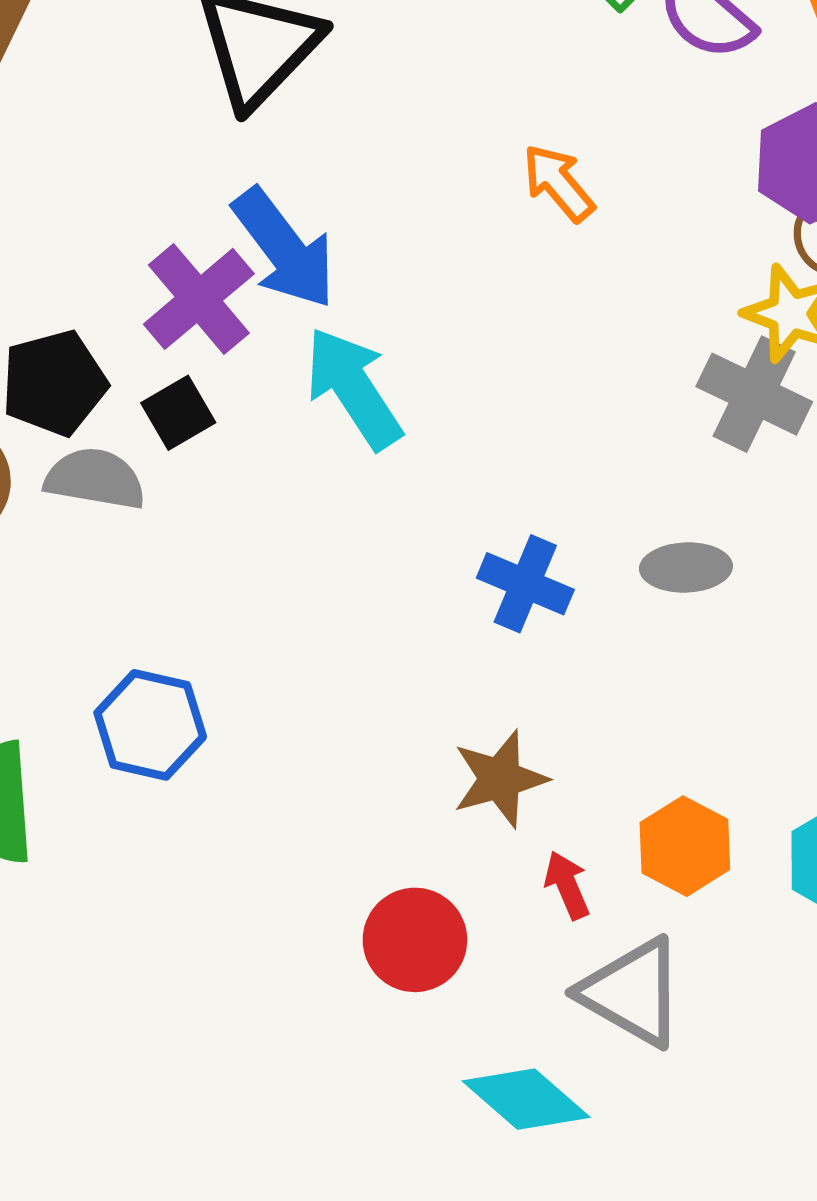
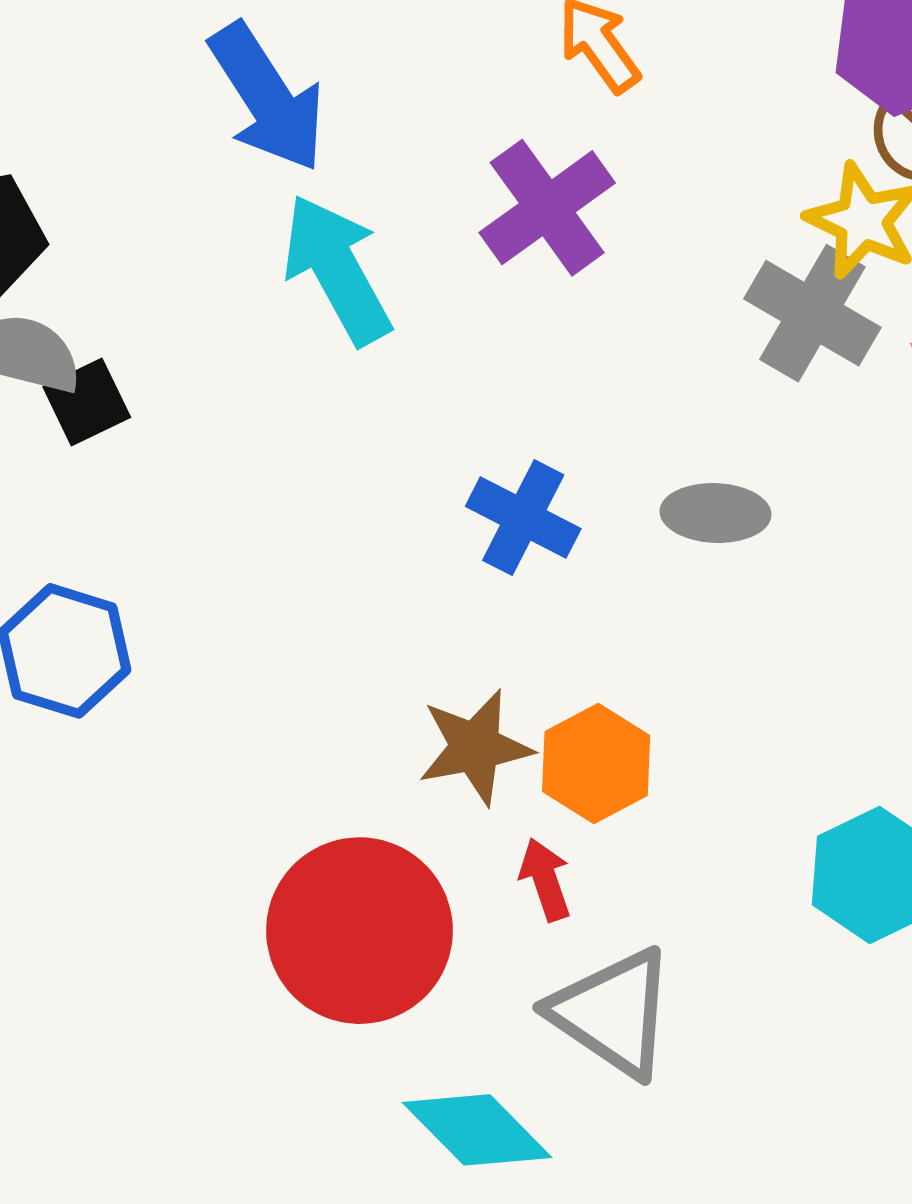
purple cross: (199, 299) -> (547, 208), moved
black square: (178, 413) -> (87, 402), moved
orange hexagon: (685, 846) -> (596, 763), moved
red circle: (415, 940) -> (359, 931), size x1.5

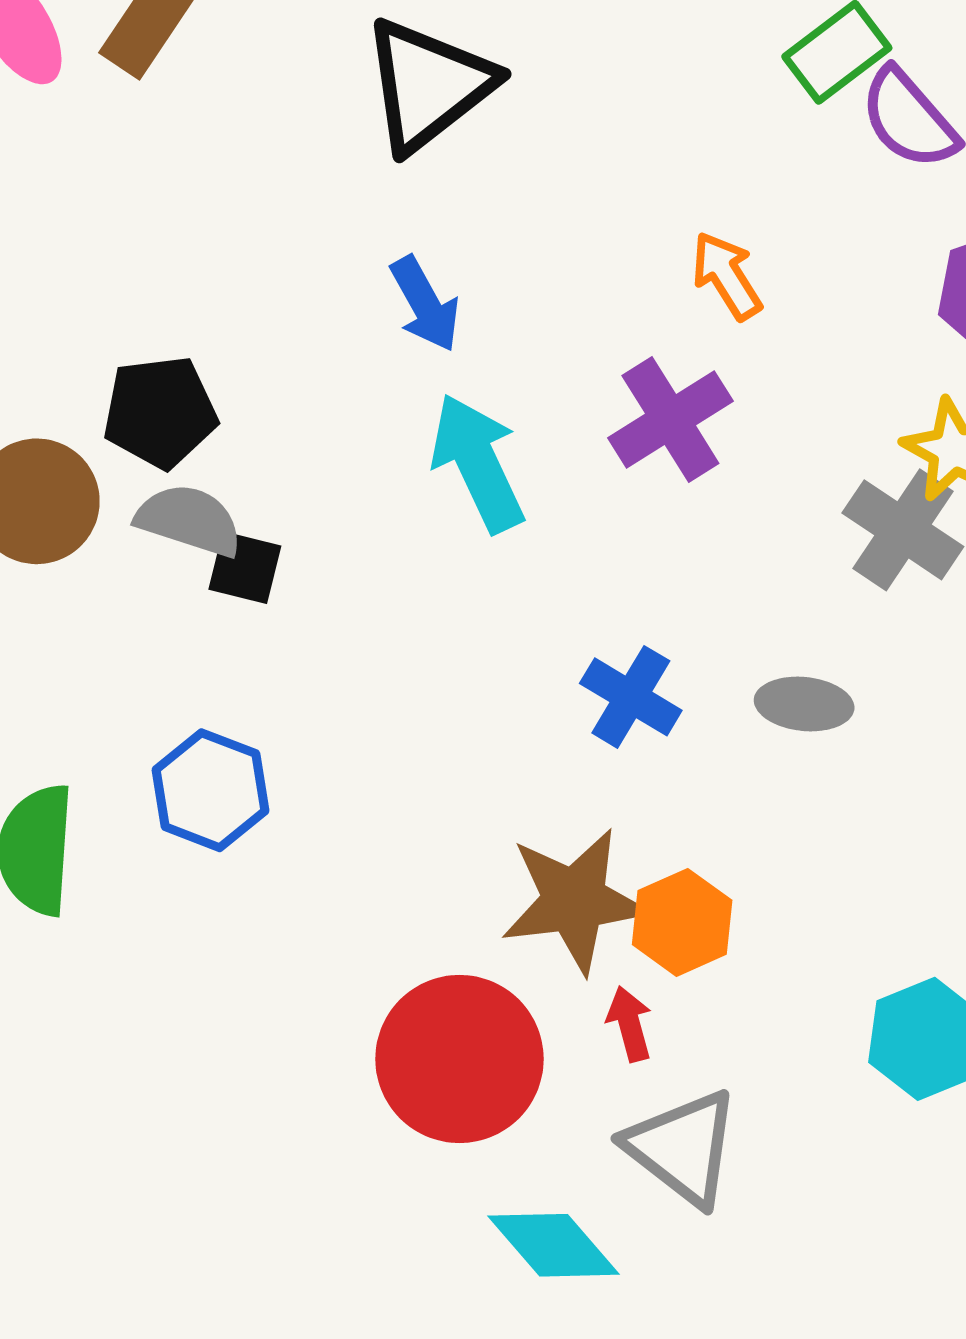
blue arrow: (267, 97) -> (425, 304), size x0.7
black square: (87, 402) -> (245, 568), turned 36
brown star: (475, 747) -> (574, 901), size x1.4

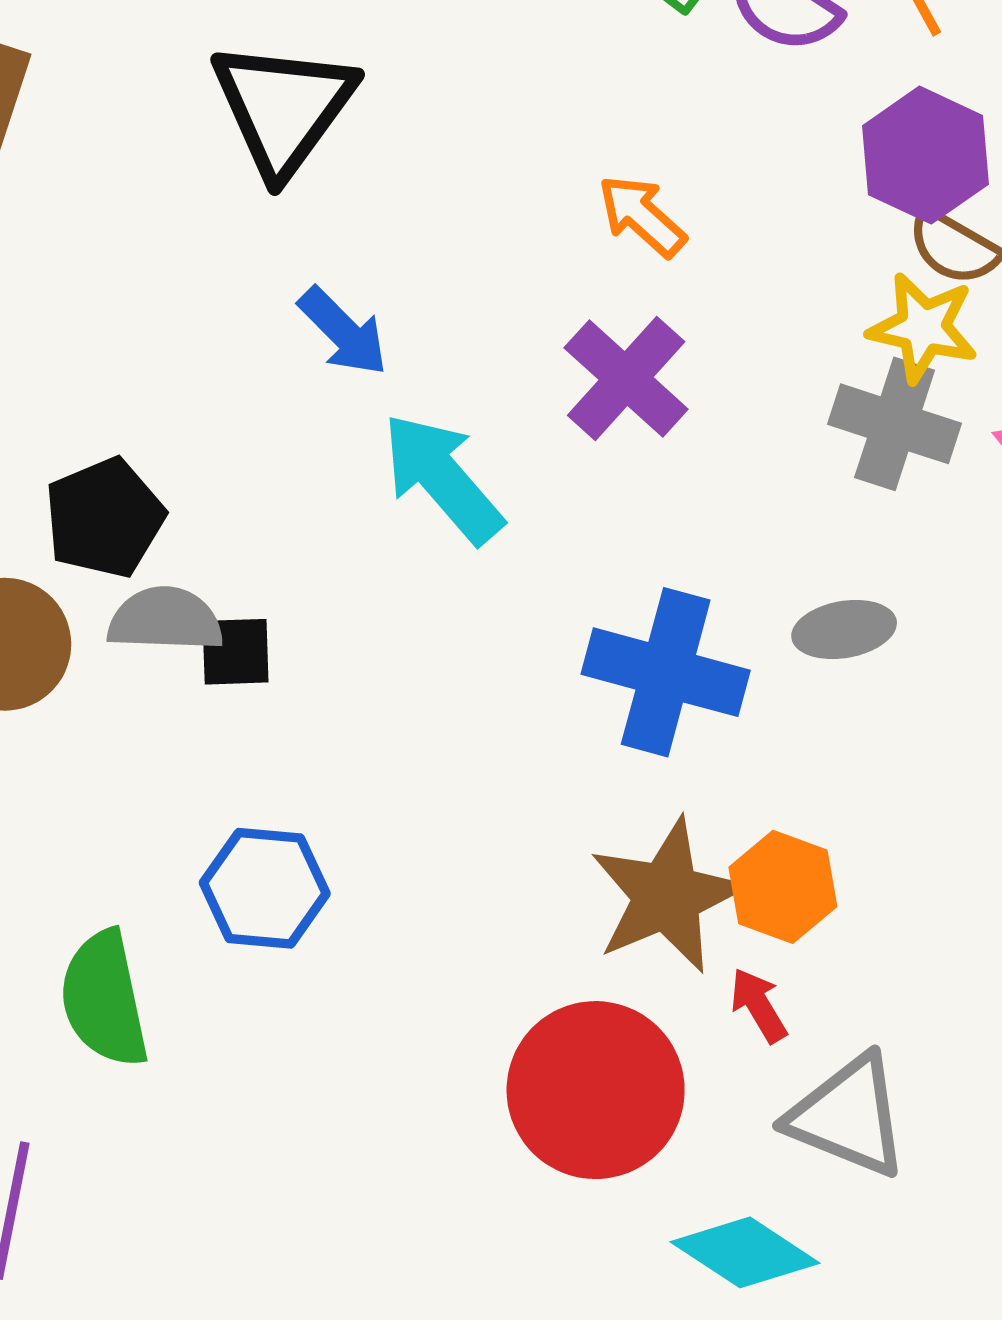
blue cross: (631, 697) -> (666, 672), size x1.5

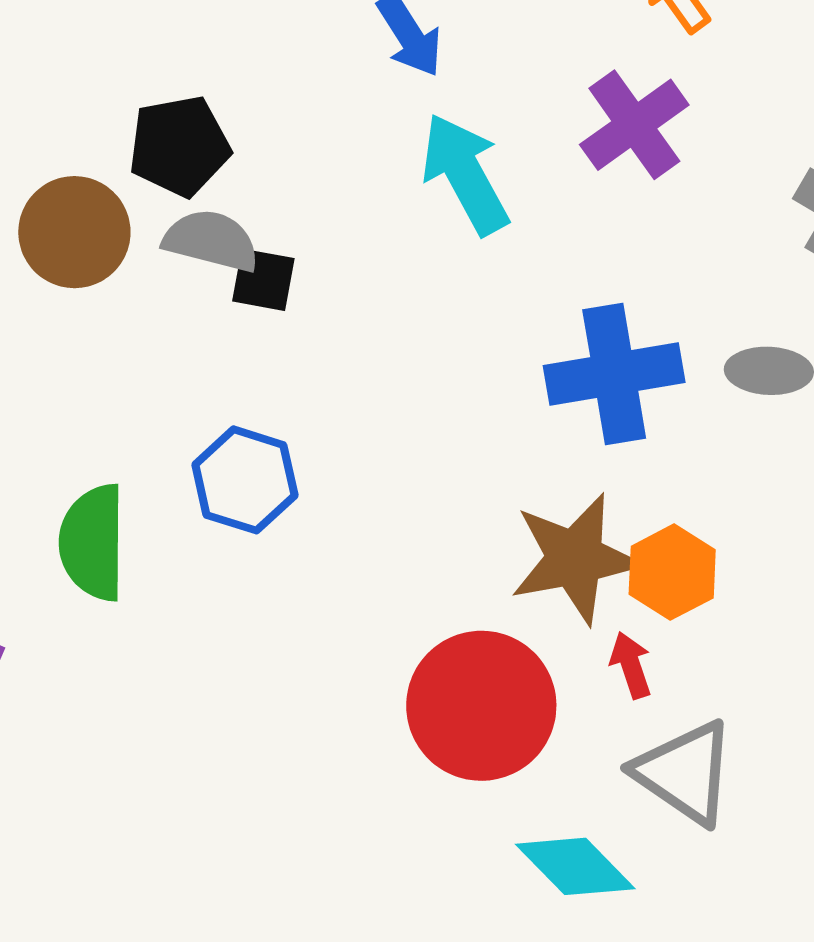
blue cross: (666, 672) -> (614, 374), turned -37

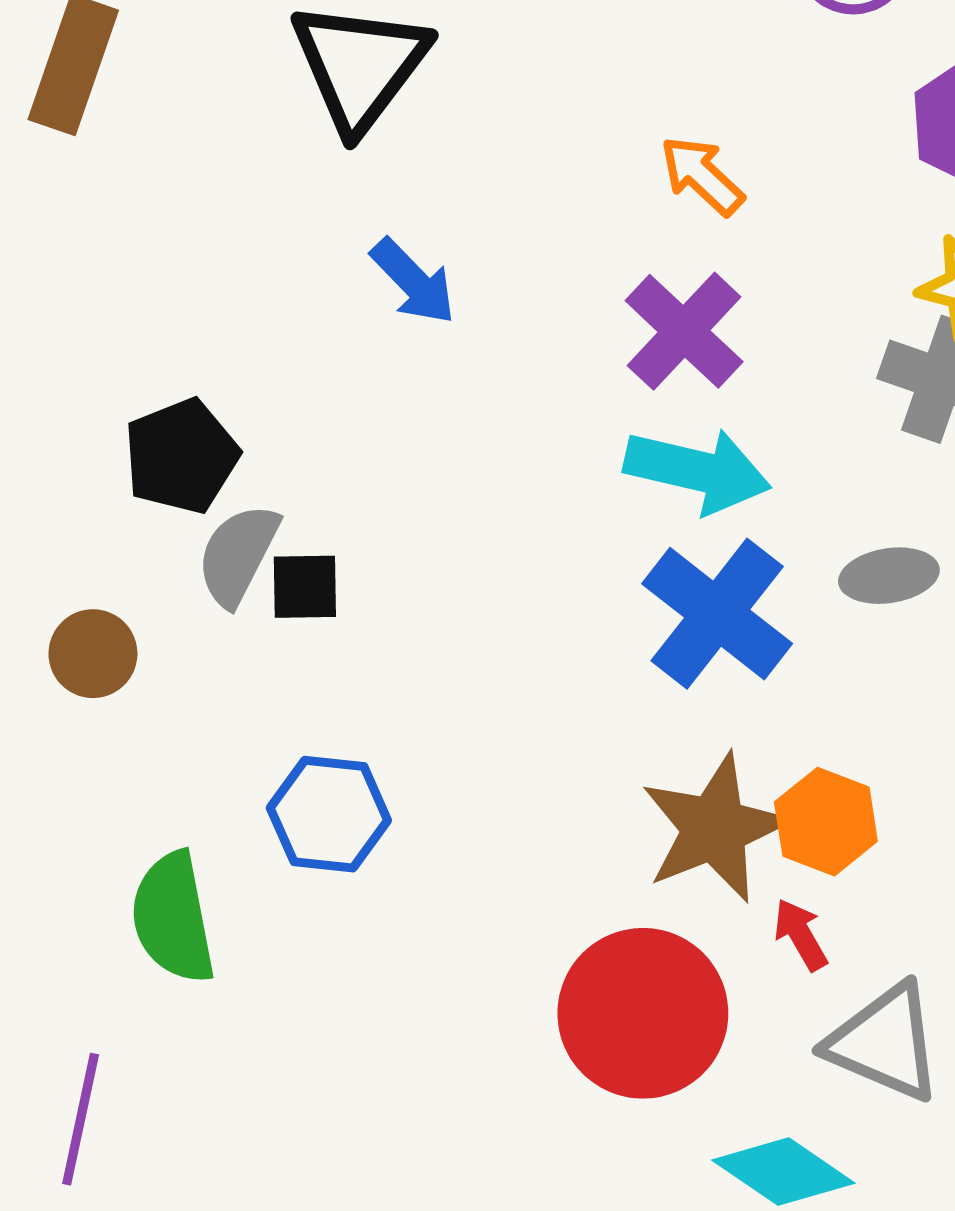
cyan arrow: (465, 174) -> (697, 470), moved, turned 143
brown circle: (74, 232) -> (93, 654), moved, size x0.7
gray semicircle: (211, 241) -> (238, 555), turned -66
blue cross: (614, 374) -> (717, 614), turned -31

